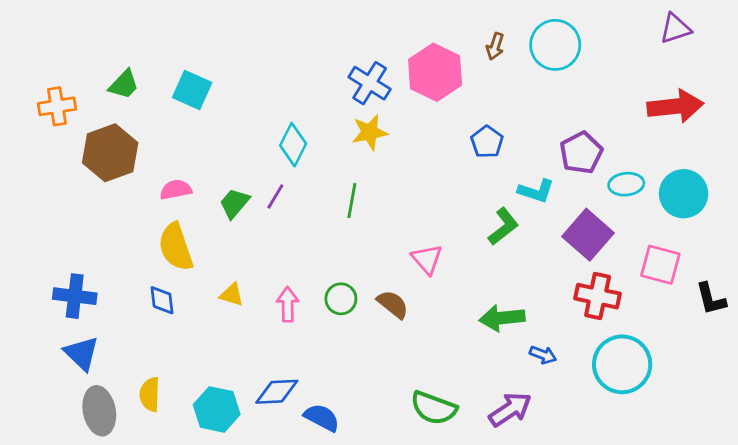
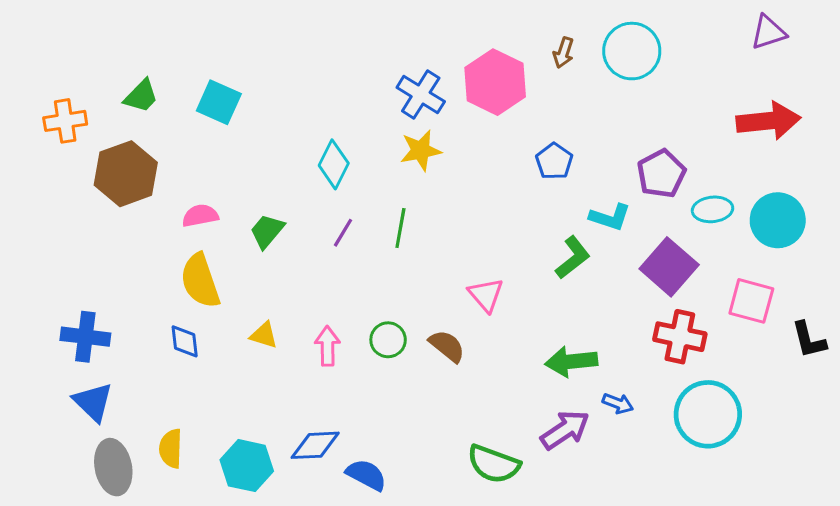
purple line: (275, 196) -> (343, 233), moved
purple arrow: (510, 409) -> (565, 430), moved

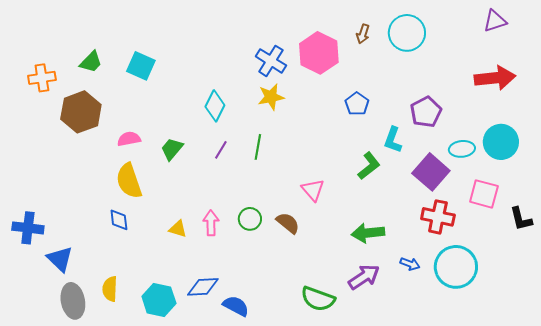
cyan ellipse: (713, 209) -> (462, 149), moved
cyan L-shape: (610, 217) -> (393, 140), turned 92
yellow triangle: (264, 335) -> (178, 229), moved
blue cross: (85, 337) -> (28, 228), moved
blue arrow: (618, 403) -> (410, 264), moved

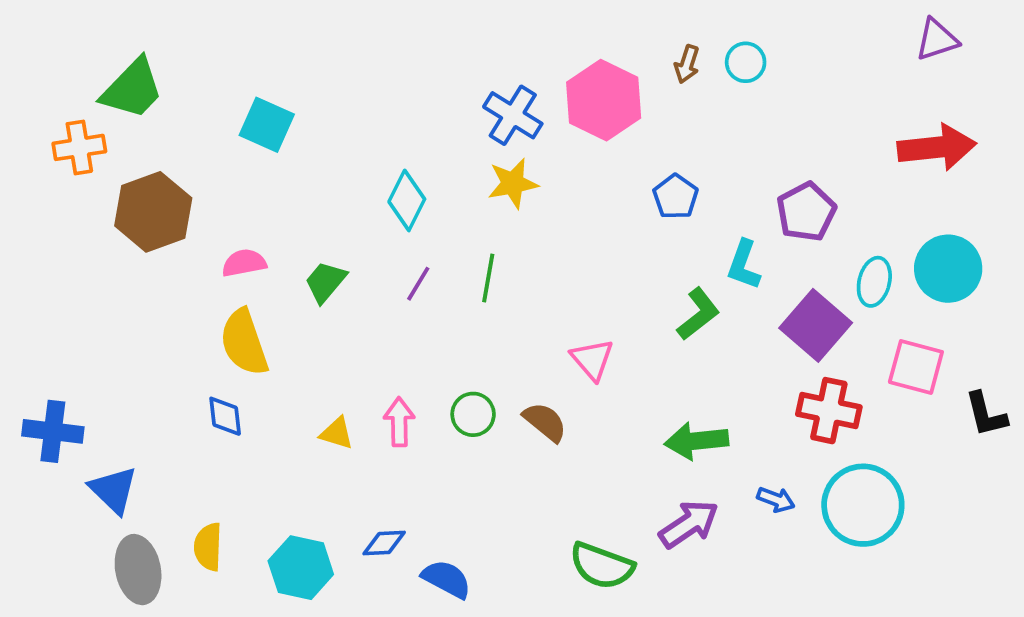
cyan circle: (407, 33) -> (746, 62), moved, size x0.6
green trapezoid: (91, 62) -> (132, 89), moved, size x1.5
cyan ellipse: (462, 149) -> (874, 282), turned -70
blue diamond: (203, 287) -> (384, 543), size x0.7

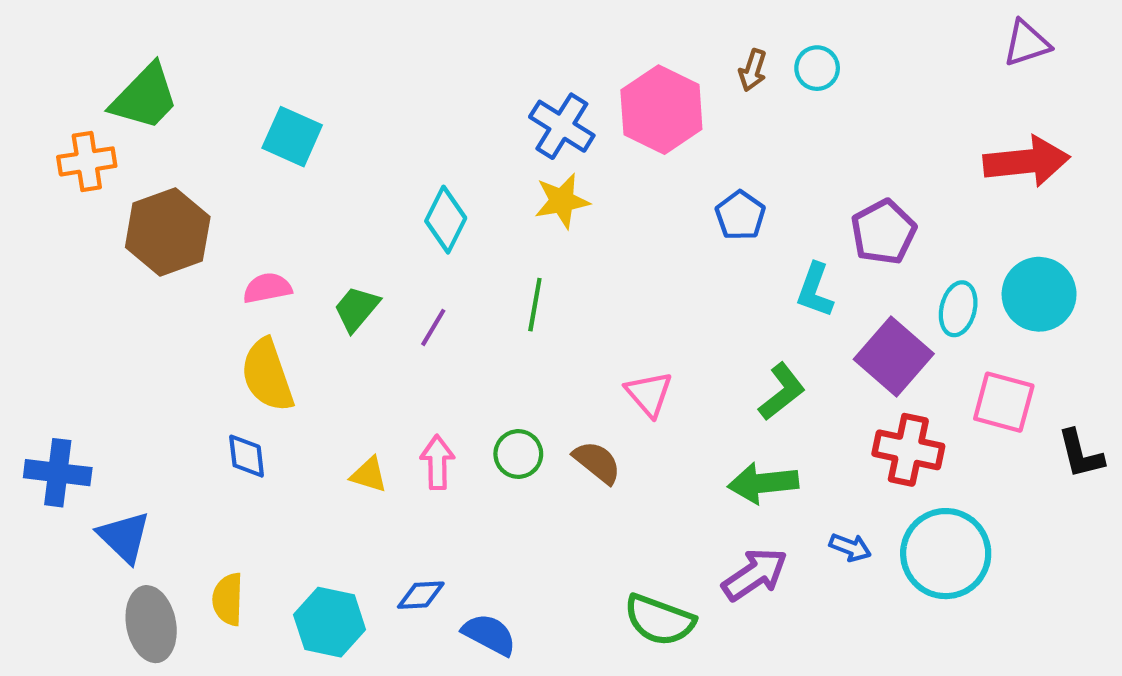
purple line: (418, 284) -> (433, 327), moved
green L-shape: (698, 314) -> (782, 392), moved

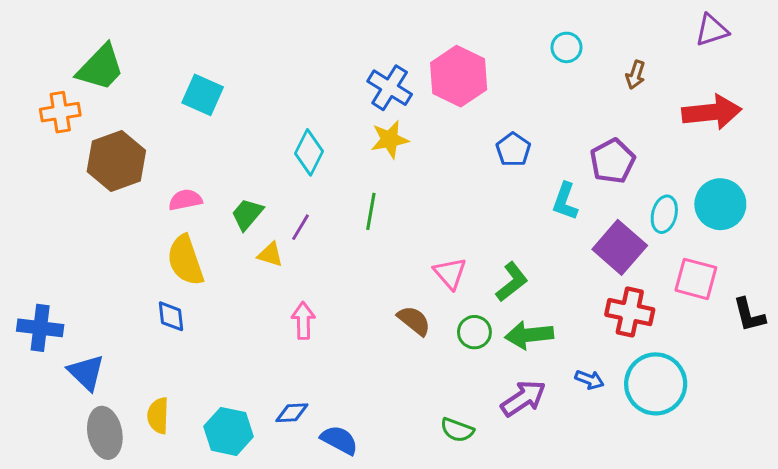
brown arrow: (753, 70) -> (636, 75), moved
green L-shape: (782, 392) -> (512, 282), moved
green circle: (518, 454) -> (474, 332), moved
yellow triangle: (369, 475) -> (270, 255), moved
green semicircle: (659, 620) -> (457, 430), size x0.7

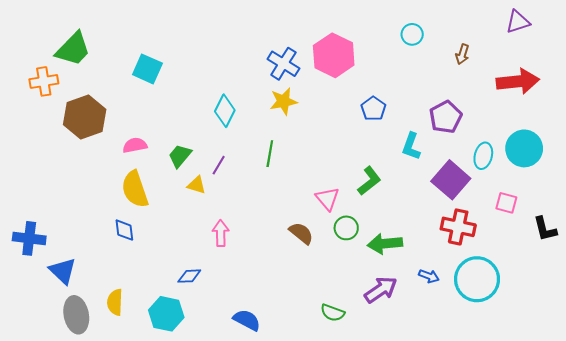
pink square: (696, 279) -> (506, 203), size x0.7
green L-shape: (512, 282) -> (369, 181), moved
green circle: (474, 332) -> (346, 228), moved
blue diamond: (292, 413) -> (189, 276), moved

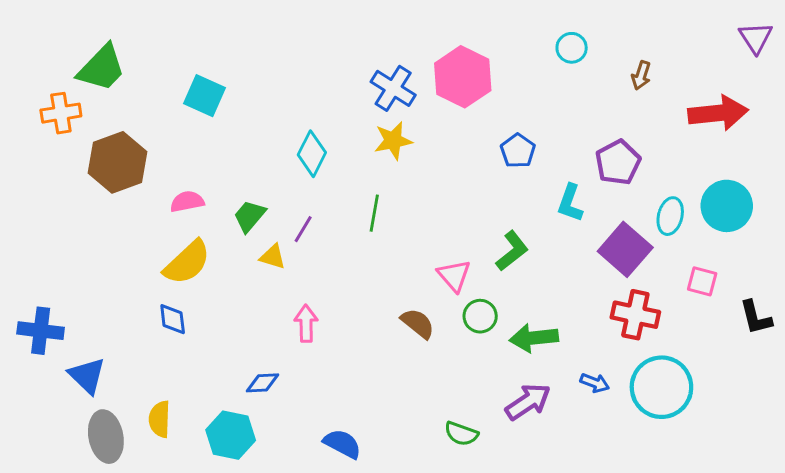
purple triangle: (518, 22) -> (756, 38), moved, turned -45
yellow semicircle: (135, 189) -> (187, 262), turned -114

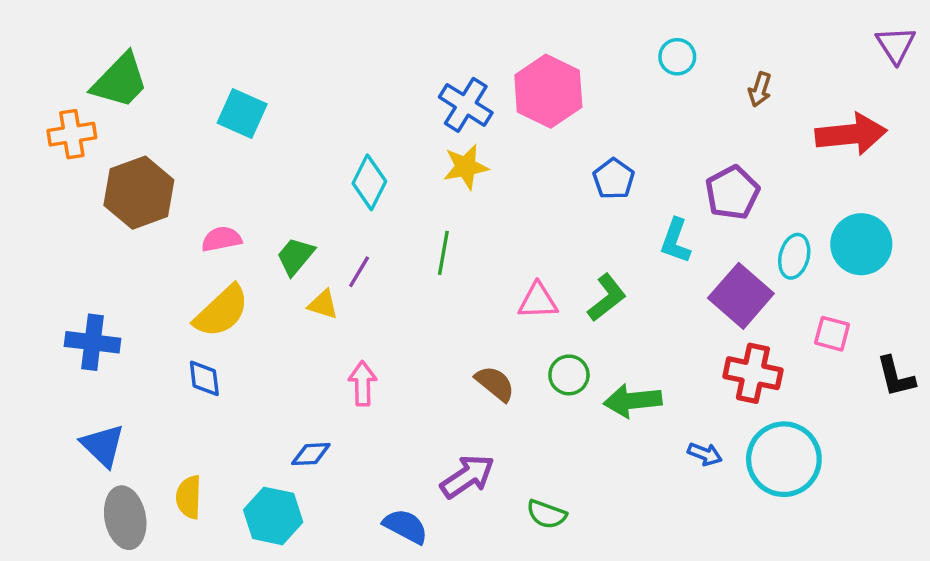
pink triangle: (454, 276) -> (538, 301), moved, turned -51
blue cross: (41, 331) -> (93, 342), moved
purple arrow: (528, 402) -> (467, 476), moved

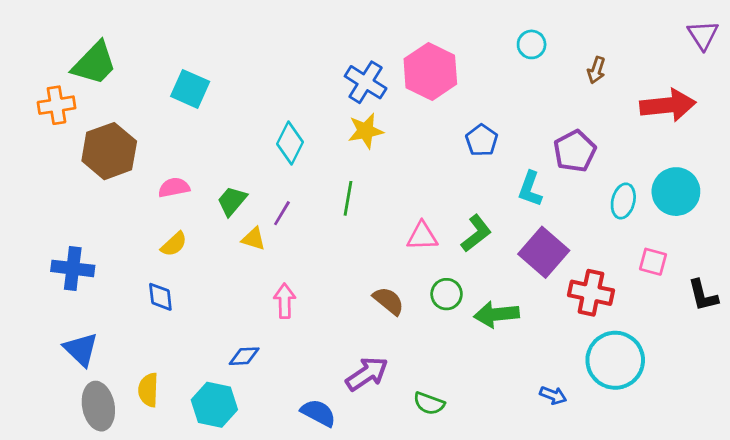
purple square: (741, 296) -> (544, 252), moved
yellow semicircle: (221, 311) -> (174, 244), size x0.6
blue arrow: (705, 454) -> (553, 395), moved

